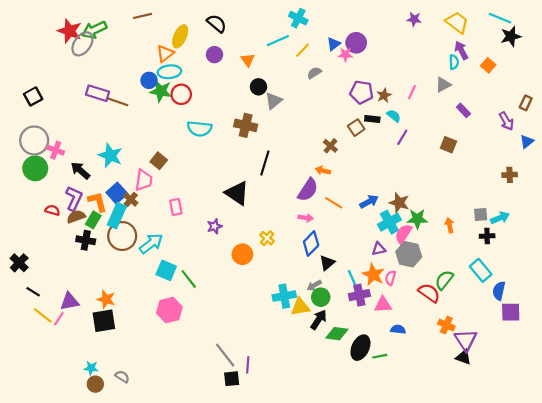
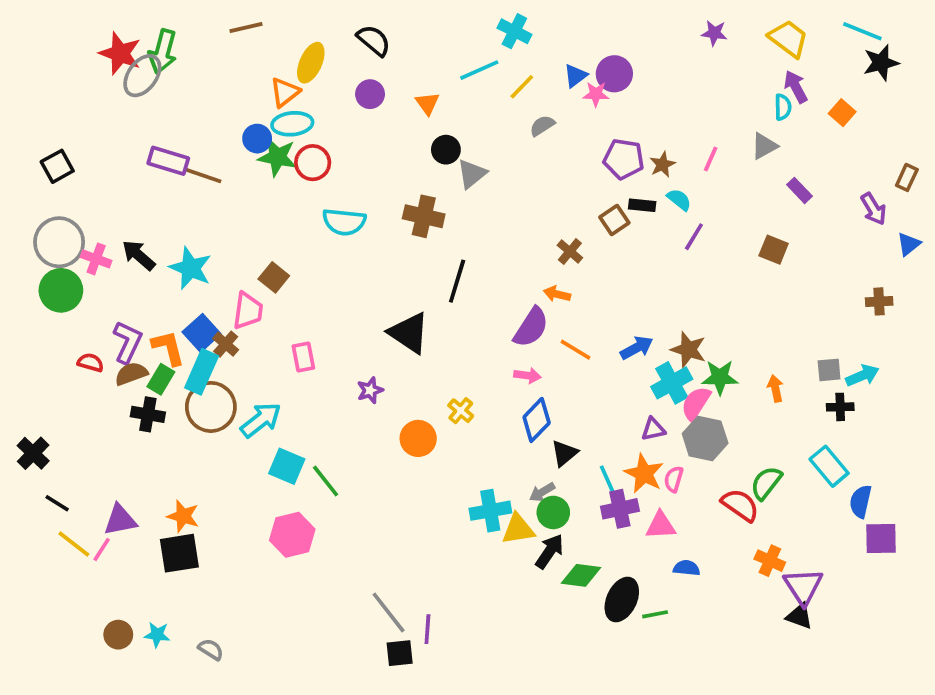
green arrow: (94, 30) -> (163, 52), turned -50
black arrow: (80, 171) -> (139, 255), moved
brown circle: (95, 384) -> (118, 635), moved

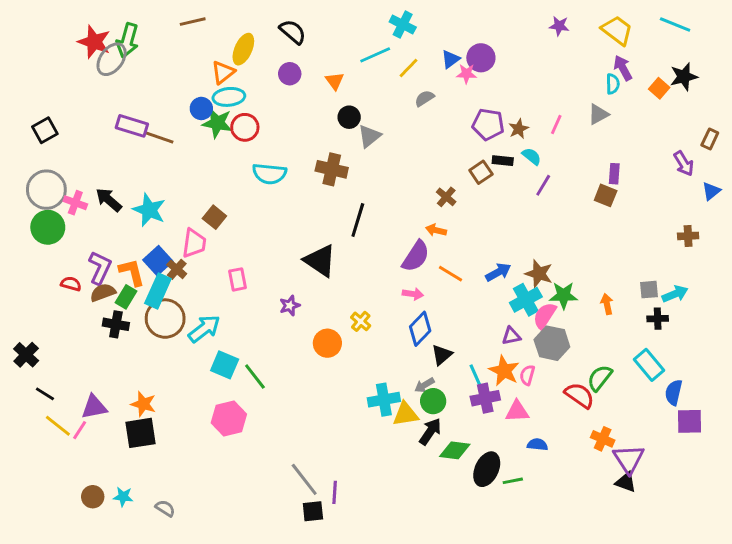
black star: (881, 63) -> (684, 77), moved
purple rectangle: (799, 190) -> (614, 174), moved, turned 48

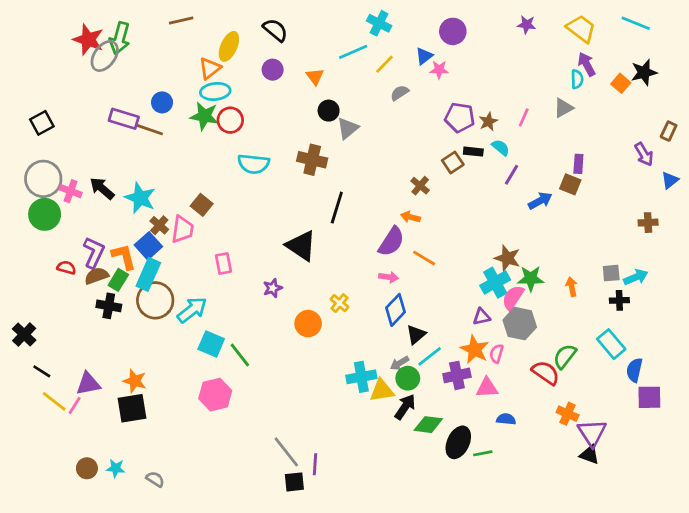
purple circle: (481, 58) -> (453, 31), moved
blue circle: (201, 108) -> (162, 102), moved
brown cross: (177, 269) -> (159, 225), moved
blue arrow: (498, 272) -> (540, 201), moved
cyan line: (477, 378) -> (430, 356), moved, turned 76

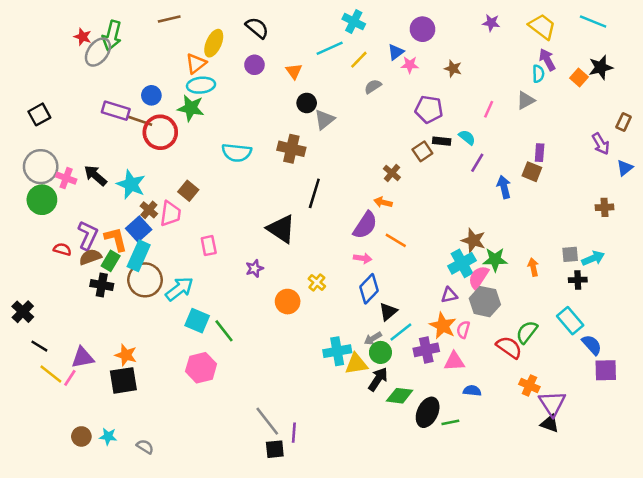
red star: (88, 40) -> (83, 37), size x0.6
red circle: (230, 120) -> (160, 132), moved, size x1.4
brown star: (488, 122) -> (453, 69), moved, turned -30
blue arrow: (540, 201) -> (504, 187), turned -75
blue semicircle: (634, 370) -> (592, 345), turned 125

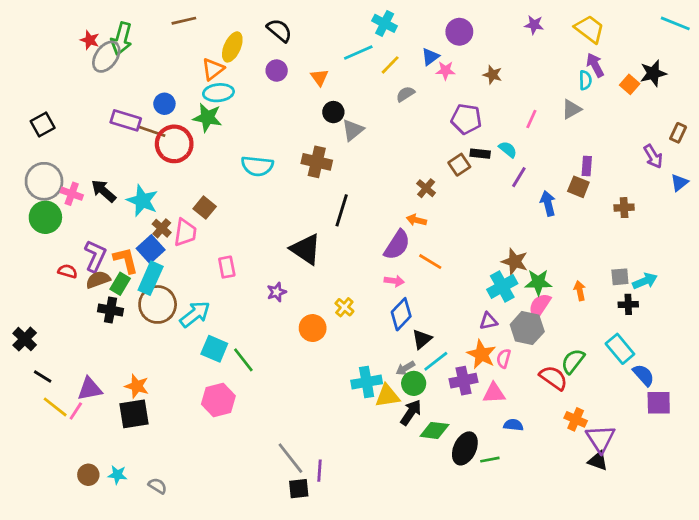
cyan line: (593, 22) -> (675, 23), moved
brown cross: (604, 207) -> (624, 208), moved
pink semicircle: (478, 277) -> (540, 306), moved

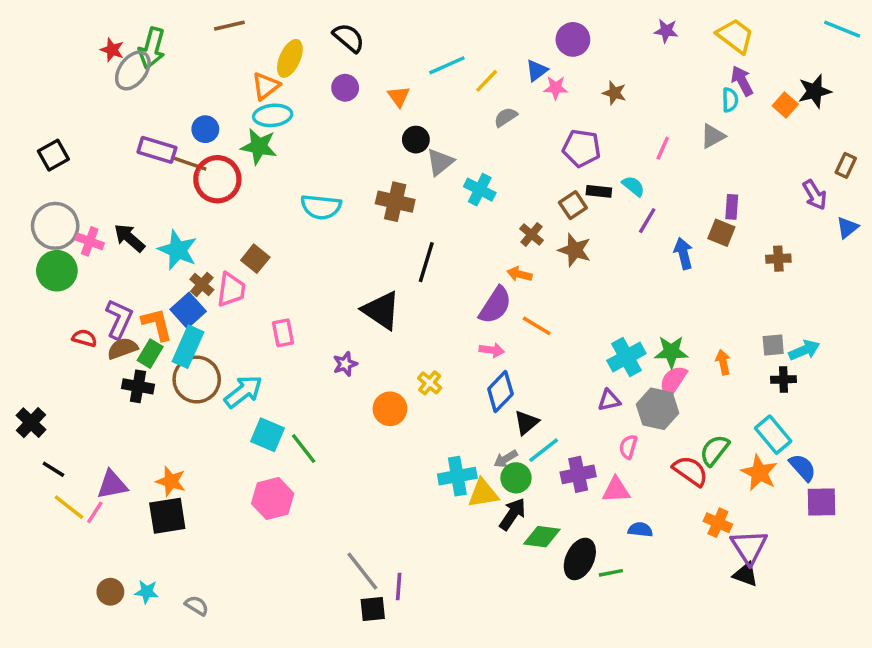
cyan cross: (385, 23) -> (480, 190), moved
brown star: (515, 262) -> (575, 250), moved
orange star: (481, 354) -> (759, 473), moved

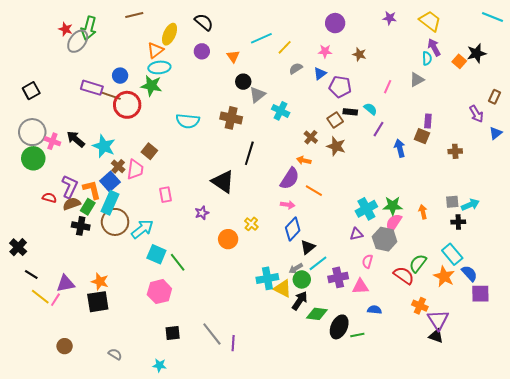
blue triangle: (537, 71) -> (320, 74), moved
yellow triangle: (483, 493) -> (283, 289), turned 36
cyan star: (147, 592) -> (159, 365), moved
black square: (373, 609) -> (173, 333), moved

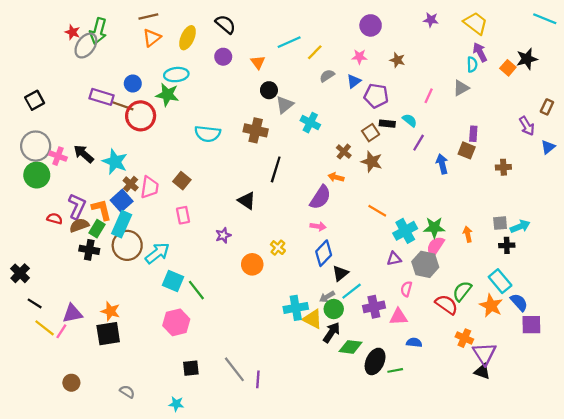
orange triangle: (155, 50) -> (152, 38), moved
brown square: (149, 151) -> (182, 181), moved
black triangle: (223, 182) -> (247, 201), size x0.7
orange line: (314, 191) -> (377, 211), moved

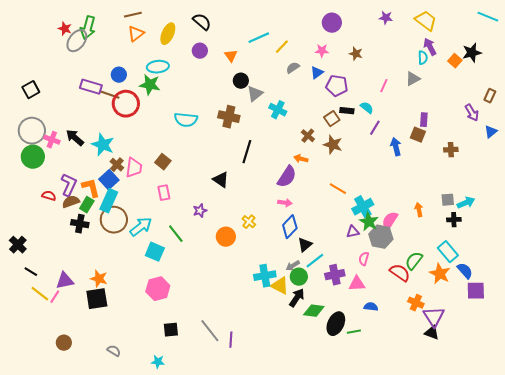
green star: (434, 228) -> (369, 222), moved, turned 30
green line: (196, 290) -> (176, 234), moved

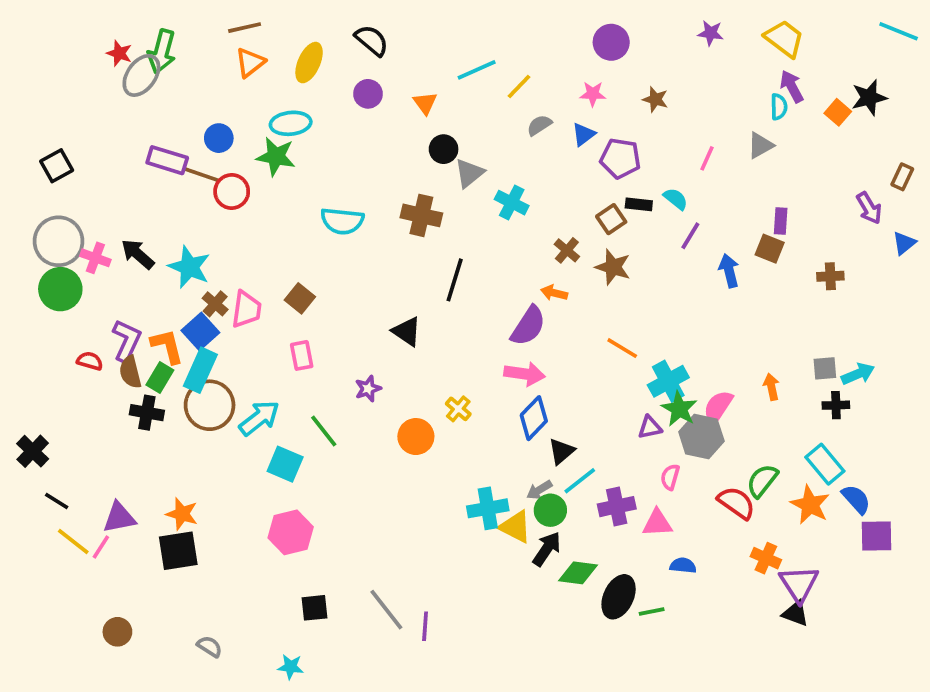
red circle: (126, 104) -> (232, 191), size x0.7
brown semicircle: (71, 202) -> (130, 372), turned -84
pink arrow: (285, 203) -> (525, 374), size x1.5

